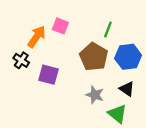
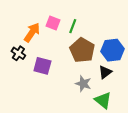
green line: (108, 29) -> (73, 26), moved
black triangle: (127, 89) -> (105, 72), moved, turned 48

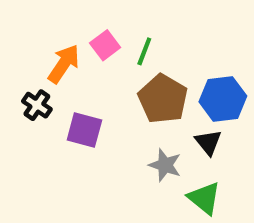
pink square: (53, 23) -> (105, 45), turned 32
black triangle: (105, 72) -> (208, 142), turned -32

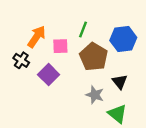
pink square: (105, 45) -> (60, 46), moved, turned 35
blue hexagon: (223, 99) -> (123, 39), moved
purple square: (84, 130) -> (49, 75), turned 30

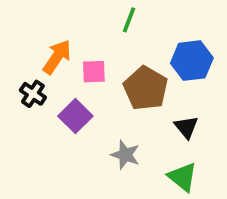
green line: (83, 29) -> (129, 20), moved
gray star: (95, 95) -> (125, 155), moved

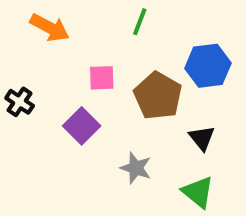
orange arrow: (57, 57) -> (50, 28), moved, turned 84
black cross: (33, 94) -> (20, 102), moved

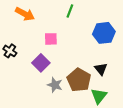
brown pentagon: (158, 96) -> (79, 80), moved
gray star: (136, 168) -> (55, 85), moved
green triangle: (198, 192) -> (99, 96), turned 30

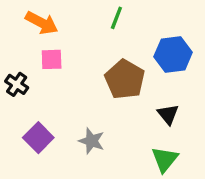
pink square: (51, 39) -> (52, 59), moved
purple square: (41, 63) -> (38, 138), moved
brown pentagon: (79, 80) -> (125, 79), moved

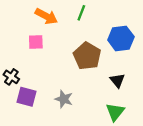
orange arrow: (42, 23) -> (46, 16), moved
black cross: (17, 84) -> (11, 77), moved
purple square: (38, 138) -> (26, 97), turned -30

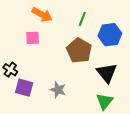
green line: (81, 13) -> (82, 19), moved
black triangle: (117, 80) -> (107, 73), size x1.5

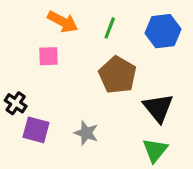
green line: (82, 19) -> (110, 28), moved
blue hexagon: (110, 35) -> (163, 31), moved

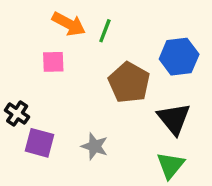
green line: (110, 28) -> (105, 31), moved
blue hexagon: (163, 31) -> (179, 57), moved

